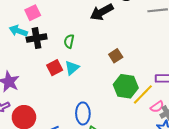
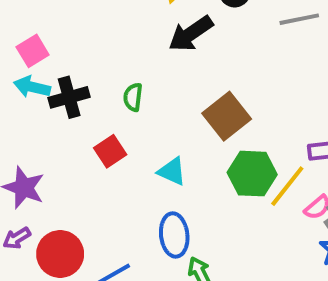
pink square: (33, 13) -> (33, 51), moved
brown square: (116, 56) -> (227, 116), size x1.6
cyan triangle: (72, 68) -> (172, 171), moved, turned -49

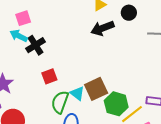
black cross: (69, 97) -> (36, 45), turned -30
green semicircle: (133, 97) -> (60, 102), moved, size x1.6
brown square: (227, 116) -> (96, 89), moved

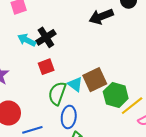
cyan arrow: (19, 36) -> (27, 40), moved
black cross: (36, 45) -> (46, 37), moved

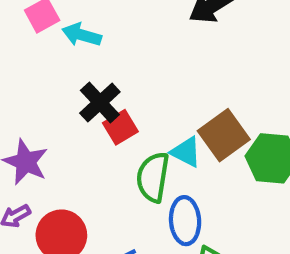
black cross: (46, 37) -> (100, 103), moved
cyan arrow: (27, 40) -> (82, 35), moved

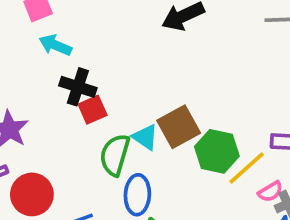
cyan arrow: (82, 35) -> (55, 45), moved
black cross: (100, 103) -> (78, 87), turned -36

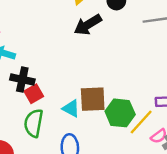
brown square: (179, 127) -> (93, 99), turned 32
green semicircle: (115, 155) -> (34, 123), moved

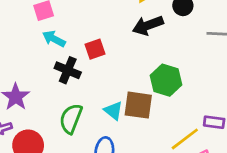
red square: (34, 94) -> (95, 49), moved
green hexagon: (120, 113) -> (166, 80), moved

